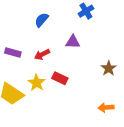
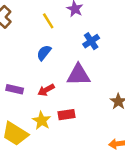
purple triangle: (73, 42) -> (78, 75), size x1.5
red rectangle: (60, 78) -> (66, 115), turned -32

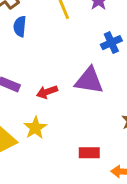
blue semicircle: (44, 53) -> (20, 26), moved, turned -42
red rectangle: (66, 115) -> (89, 153), moved

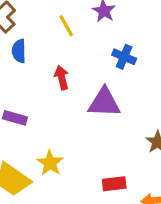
blue cross: (111, 43) -> (124, 57), turned -36
red arrow: (47, 92) -> (62, 78), moved, turned 102

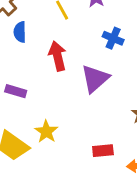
red arrow: (62, 78) -> (57, 56), size x1.4
purple triangle: (104, 103) -> (95, 79), turned -44

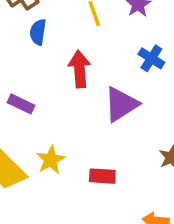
red rectangle: (103, 151) -> (102, 176), moved

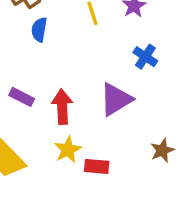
red arrow: (79, 69) -> (62, 107), moved
yellow star: (51, 160) -> (68, 150), moved

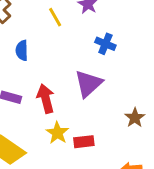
blue semicircle: (39, 30) -> (22, 50), moved

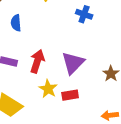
purple triangle: (88, 84) -> (73, 63), moved
red arrow: (46, 99) -> (37, 61), turned 35

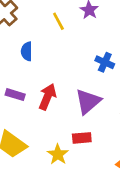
blue cross: (84, 14) -> (105, 62), moved
yellow star: (48, 89) -> (58, 154), moved

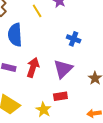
blue semicircle: (27, 51) -> (15, 35), size x1.6

